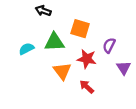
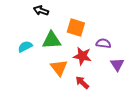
purple semicircle: (109, 45) -> (103, 43), turned 72

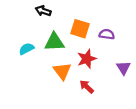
purple semicircle: (103, 43) -> (107, 34), moved
red star: (82, 56) -> (87, 59), turned -30

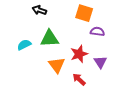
orange square: (80, 29) -> (84, 13), moved
purple triangle: (123, 68) -> (100, 62), moved

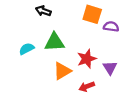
purple semicircle: (97, 32) -> (111, 27), moved
orange triangle: (57, 65) -> (62, 71), turned 36
red arrow: (79, 79) -> (87, 87), turned -64

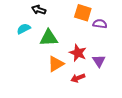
cyan semicircle: (27, 49) -> (24, 29), moved
red star: (87, 59) -> (78, 53), turned -30

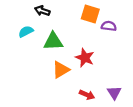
purple triangle: (99, 61) -> (114, 93), moved
red arrow: (78, 78) -> (87, 95), moved, turned -136

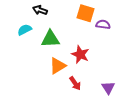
red arrow: (87, 95) -> (75, 83), moved, turned 32

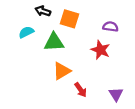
orange square: (85, 13) -> (69, 19), moved
red star: (80, 54) -> (101, 50), moved

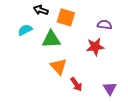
red star: (101, 50) -> (95, 47), turned -30
orange triangle: (62, 71) -> (59, 67), turned -42

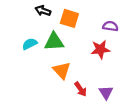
cyan semicircle: (25, 30) -> (30, 44), moved
purple triangle: (110, 88) -> (106, 93), moved

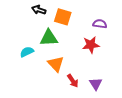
cyan semicircle: (30, 44) -> (27, 52), moved

